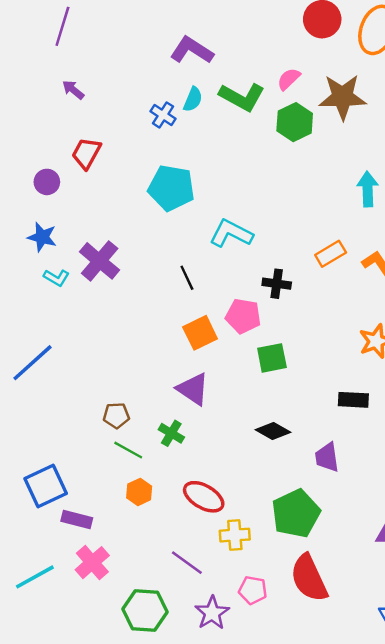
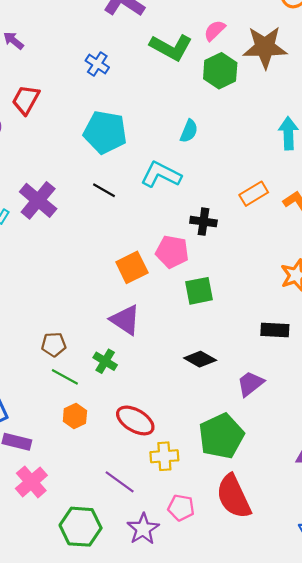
cyan semicircle: (193, 99) -> (189, 131), moved
black line: (187, 278) -> (104, 190), moved, turned -35
purple trapezoid: (327, 457) -> (250, 384), turned 60

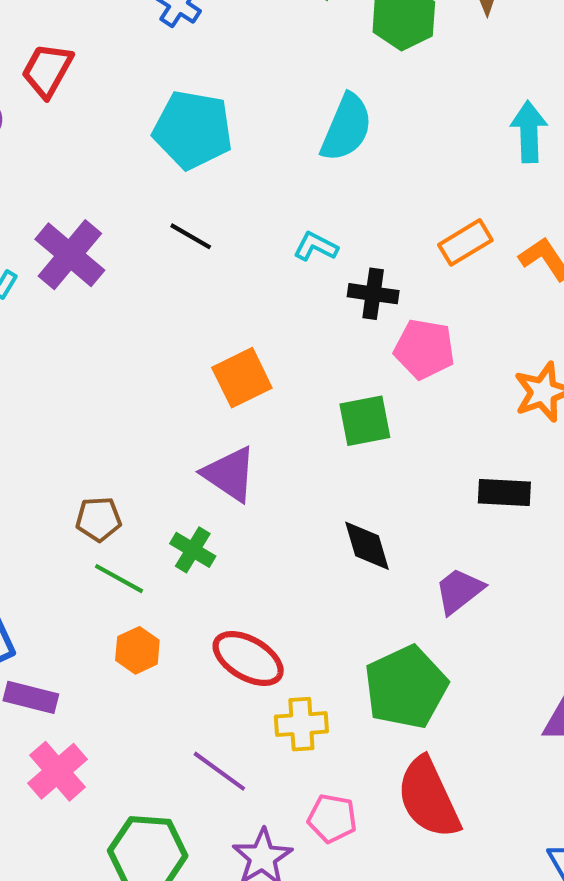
cyan semicircle: (189, 131) -> (346, 128), size x1.6
cyan L-shape: (161, 175) -> (316, 247), moved, size x0.6
pink pentagon: (172, 252) -> (424, 349), moved
black diamond: (200, 359) -> (367, 546), turned 44

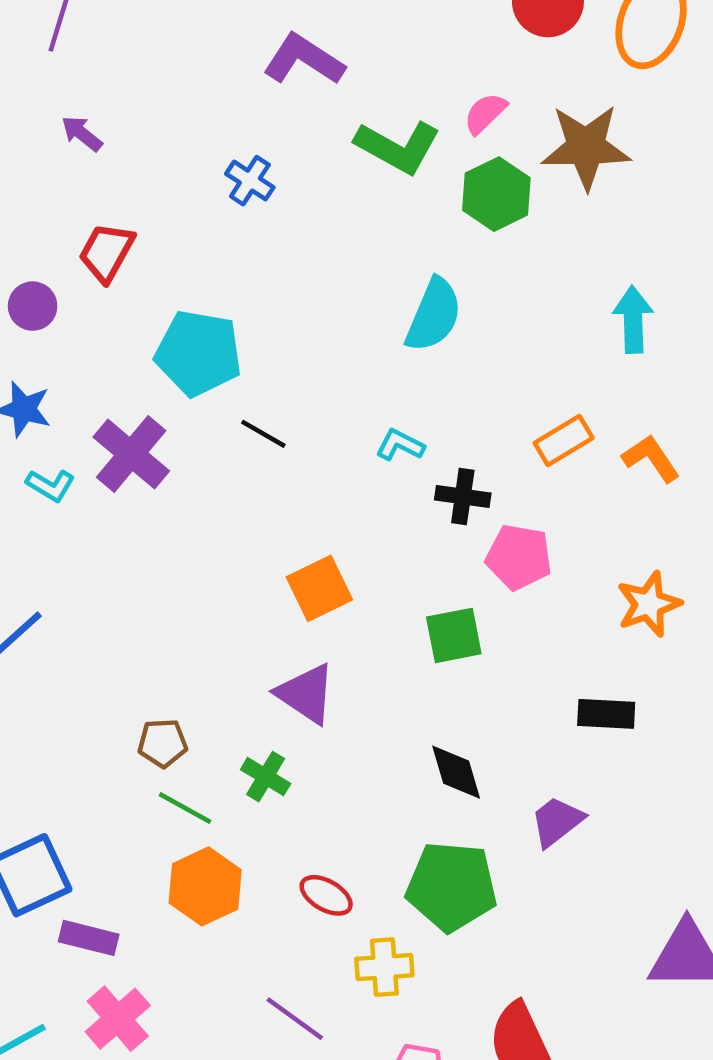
cyan pentagon: (193, 130) -> (198, 353), moved
orange hexagon: (137, 650) -> (205, 886), size x1.5
red ellipse: (248, 658) -> (326, 895), size x0.7
green pentagon: (406, 687) -> (452, 886), moved, turned 30

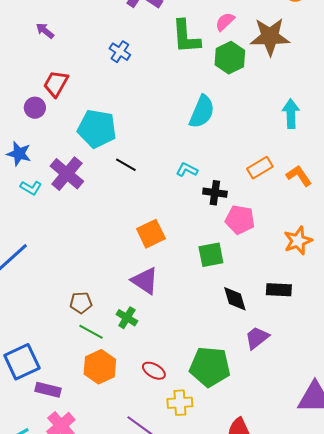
green L-shape: (398, 147) -> (186, 37), turned 57
purple circle: (33, 306) -> (35, 108), moved
black diamond: (456, 772) -> (235, 299), moved

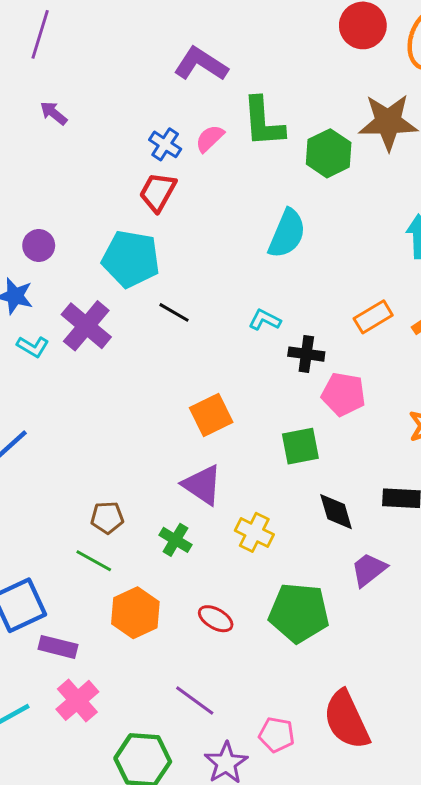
pink semicircle: (225, 22) -> (210, 138), moved
red trapezoid: (56, 84) -> (158, 192), moved
purple circle: (35, 108) -> (39, 246), moved
green line: (91, 332) -> (94, 561), moved
yellow cross: (180, 403) -> (254, 532), moved, turned 30

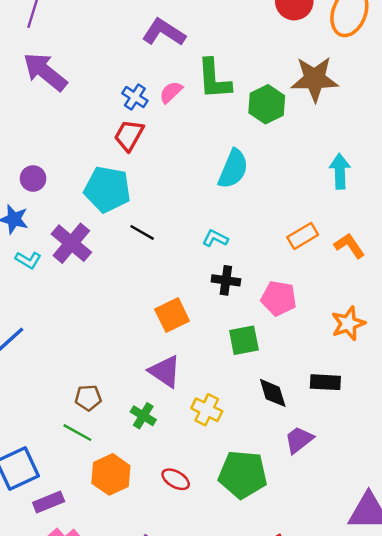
purple arrow: (54, 113) -> (45, 72), size x2.0
black cross: (306, 354) -> (226, 280), moved
purple rectangle: (58, 647) -> (49, 502), turned -36

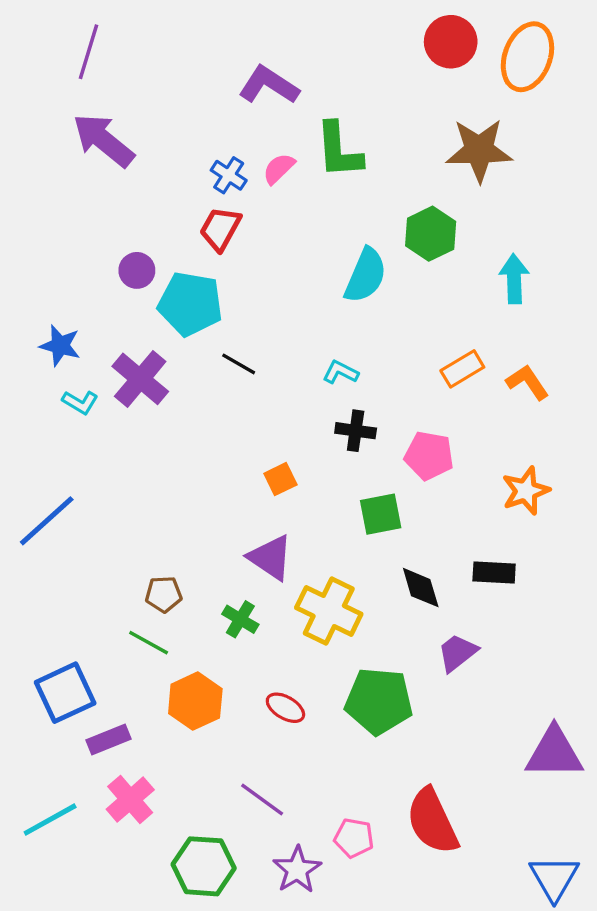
green hexagon: (267, 104) -> (431, 234), moved
purple circle: (33, 178) -> (137, 270), moved
orange square: (172, 315) -> (280, 479), size x0.7
yellow cross: (207, 410) -> (329, 611), size x1.5

